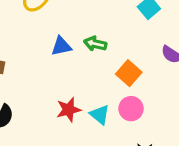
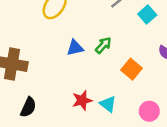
green arrow: (95, 44) -> (103, 45), turned 120
pink circle: (131, 109) -> (149, 111), moved

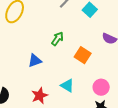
blue triangle: (75, 48) -> (35, 61), moved
red star: (82, 100) -> (40, 96), moved

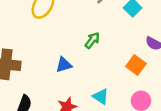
orange square: (83, 55) -> (136, 65), moved

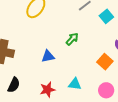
cyan triangle: (101, 97) -> (75, 84), turned -32

